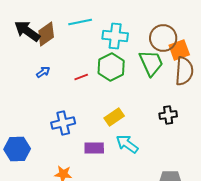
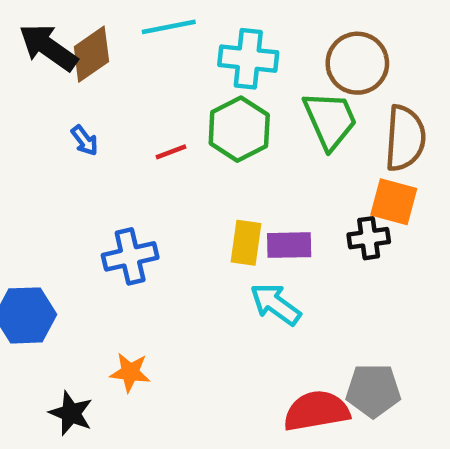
orange square: (179, 50) -> (394, 202), moved, turned 35
blue arrow: (43, 72) -> (85, 140), turned 88
yellow rectangle: (114, 117) -> (246, 243), turned -48
purple rectangle: (94, 148) -> (289, 245), moved

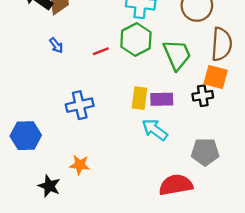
green trapezoid: (330, 120) -> (177, 55), moved
gray pentagon: (373, 390) -> (205, 152), moved

